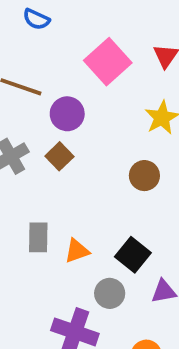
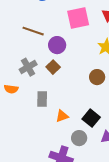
pink square: (108, 62) -> (78, 18), turned 30
gray rectangle: (38, 237) -> (42, 99), moved

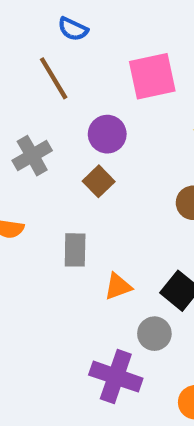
brown line: (33, 31) -> (54, 78), moved, turned 40
gray cross: (28, 67) -> (32, 156), moved

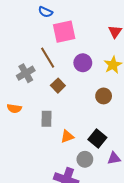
pink square: (152, 76) -> (64, 32), moved
brown line: (54, 78) -> (48, 58), moved
purple circle: (107, 134) -> (83, 63), moved

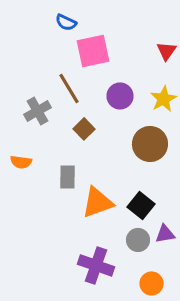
brown circle: (104, 96) -> (150, 144), size x1.5
orange triangle: (67, 136) -> (97, 202), size x1.6
gray circle: (85, 159) -> (138, 240), moved

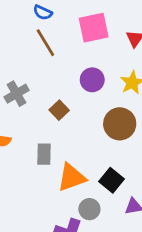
pink square: (93, 51) -> (94, 28), moved
brown line: (69, 88) -> (45, 43), moved
gray circle: (138, 240) -> (89, 209), moved

